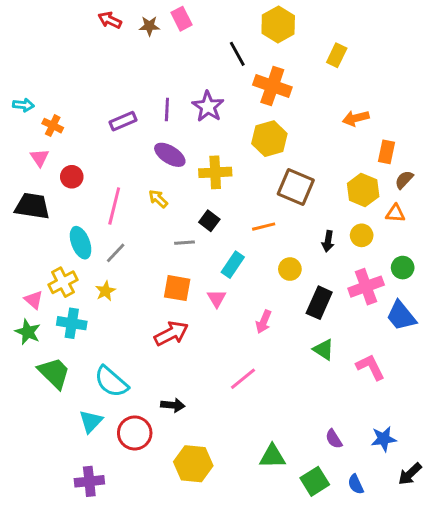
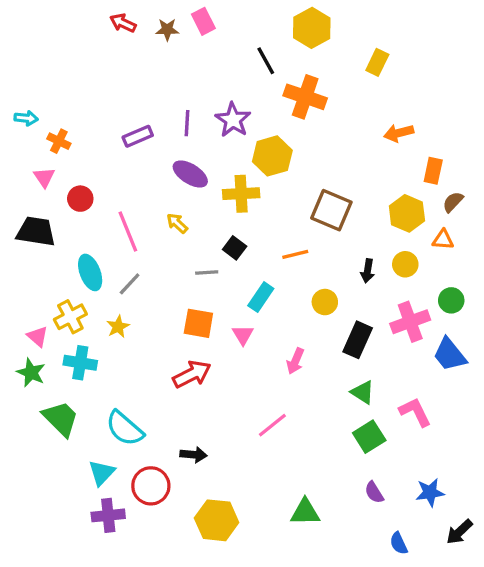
yellow hexagon: (269, 139) -> (272, 156), moved
pink line: (114, 206) -> (128, 231), turned -36
purple cross: (89, 481) -> (108, 515), moved
green square: (315, 481) -> (369, 437), moved

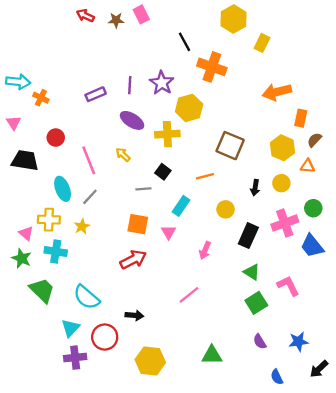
yellow hexagon: (312, 28) -> (234, 19), moved
cyan arrow: (26, 118) -> (18, 82), size x1.5
orange arrow: (399, 133) -> (277, 92), size x1.4
pink triangle: (44, 177) -> (14, 123), moved
yellow cross: (70, 317) -> (49, 220), turned 30

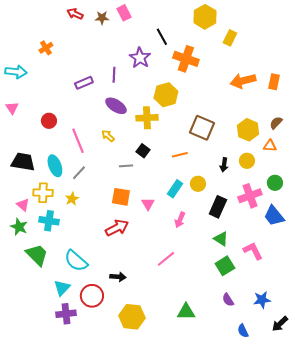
purple star: (162, 83) -> (140, 58), moved
orange cross: (41, 98) -> (46, 48), moved, turned 32
orange rectangle: (301, 118) -> (274, 82), moved
black trapezoid: (25, 160) -> (23, 162), moved
cyan rectangle: (181, 206) -> (175, 189), moved

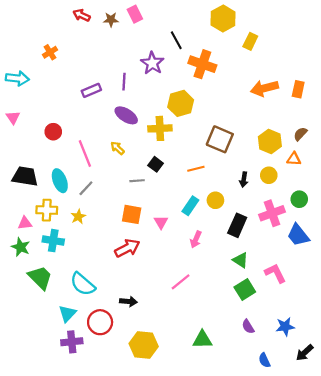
pink triangle: (23, 205) -> (25, 223), turned -48

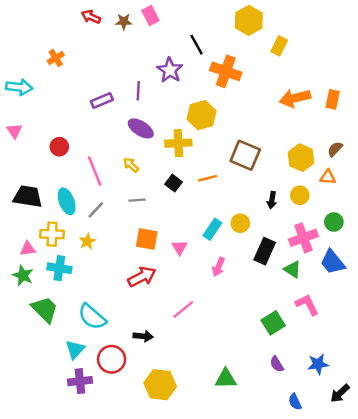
orange line: (196, 169) -> (208, 178), moved
gray line: (137, 181) -> (137, 200), moved
green triangle: (240, 260) -> (293, 269), moved
pink line: (181, 282) -> (183, 309), moved

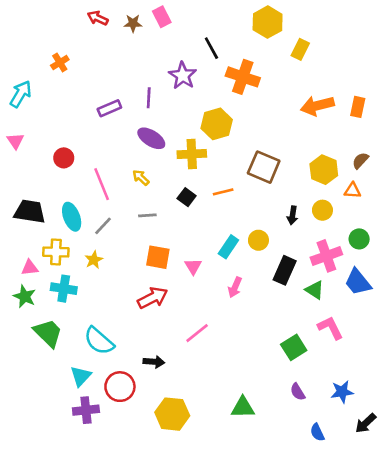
cyan arrow: (19, 87) -> (21, 94), turned -65

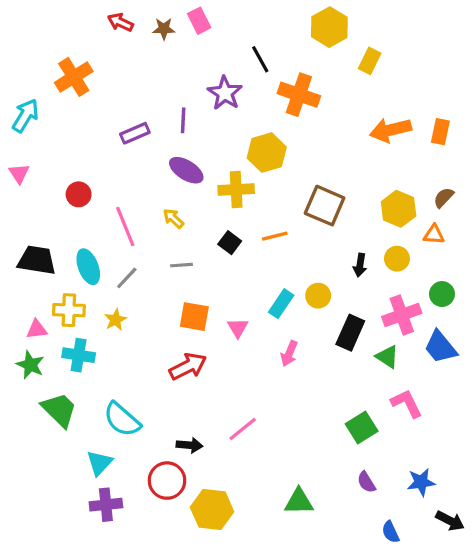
orange cross: (60, 63) -> (74, 77), size x1.6
pink line: (197, 333) -> (243, 429), moved
red circle: (120, 387) -> (167, 481), moved
black arrow: (366, 423) -> (450, 521), turned -110

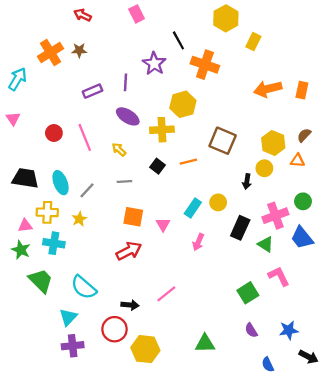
brown star: (164, 29) -> (79, 50), moved
pink line: (125, 226) -> (85, 137), moved
yellow circle: (397, 259) -> (264, 168), moved

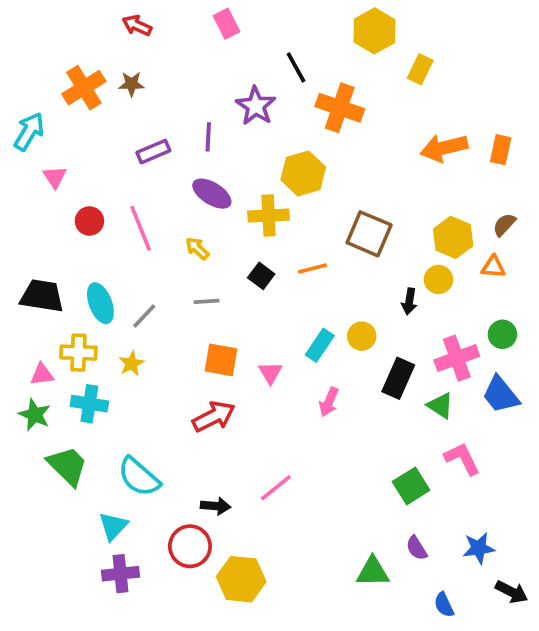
pink triangle: (13, 119) -> (55, 177), moved
green triangle: (205, 344) -> (373, 572), moved

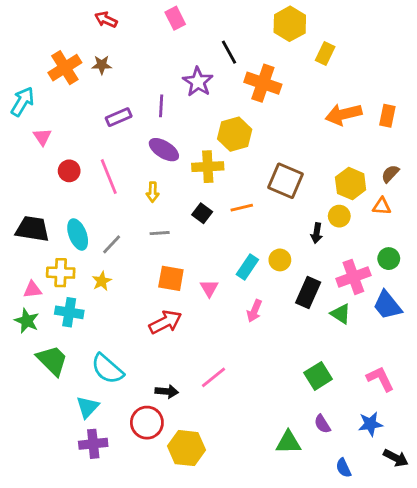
yellow arrow: (197, 248) -> (153, 192), turned -132
pink L-shape: (462, 459) -> (380, 379), moved

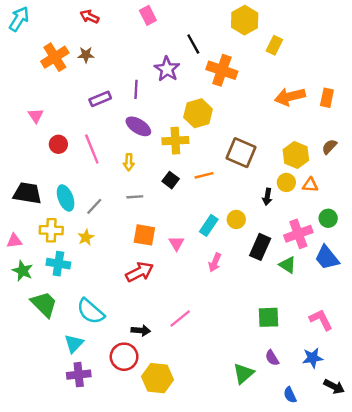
cyan arrow: (23, 102) -> (19, 19), moved
orange triangle: (382, 206) -> (310, 185), moved
pink triangle: (32, 290) -> (14, 241), moved
green square: (318, 376) -> (268, 317), turned 30
green triangle: (288, 442) -> (243, 373), turned -40

